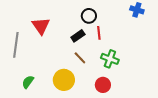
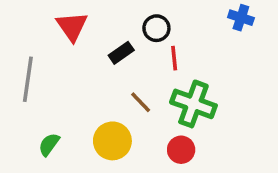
red triangle: (41, 26) -> (72, 26), moved
black rectangle: (78, 36) -> (121, 53), moved
green cross: (110, 59) -> (193, 104), size x1.4

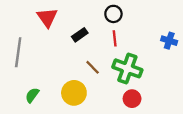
blue cross: (241, 18) -> (169, 41), moved
black circle: (156, 28) -> (113, 14), moved
red circle: (181, 150) -> (132, 99), moved

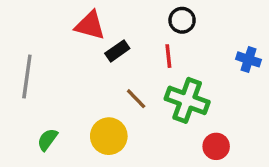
black circle: (113, 14) -> (182, 20), moved
red triangle: (47, 17) -> (90, 25), moved, turned -40
red circle: (132, 99) -> (216, 146), moved

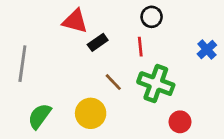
blue cross: (249, 59) -> (207, 49), turned 30
green semicircle: (47, 140) -> (39, 116), size x1.4

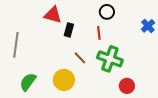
black rectangle: (98, 42) -> (69, 30), turned -40
blue cross: (207, 49) -> (148, 26), moved

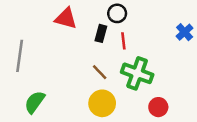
black circle: (107, 12) -> (117, 13), moved
black rectangle: (69, 30) -> (101, 33), moved
yellow circle: (64, 80) -> (102, 103), moved

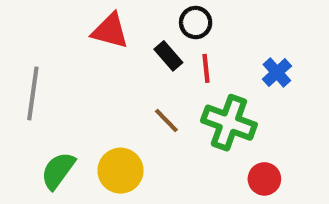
blue cross: (185, 32) -> (277, 73), moved
black rectangle: (101, 33) -> (168, 56), turned -56
yellow circle: (102, 103) -> (120, 171), moved

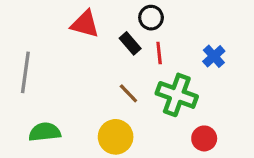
green semicircle: (58, 171) -> (45, 132), turned 48
yellow circle: (120, 171) -> (116, 137), moved

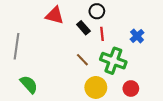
green semicircle: (45, 132) -> (29, 84), turned 54
yellow circle: (116, 137) -> (96, 87), moved

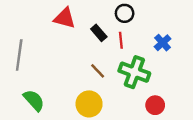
black circle: (97, 11) -> (125, 13), moved
yellow circle: (96, 87) -> (89, 104), moved

